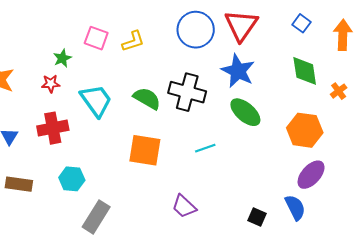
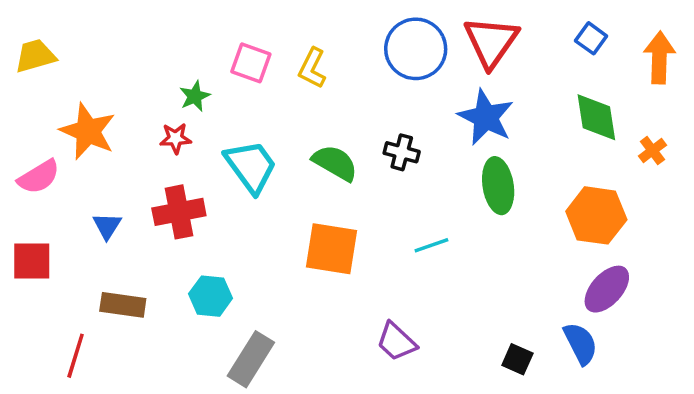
yellow L-shape: (133, 41) -> (312, 68), turned 135
black cross: (187, 92) -> (402, 152), size x0.6
green ellipse: (245, 112) -> (498, 186), turned 40

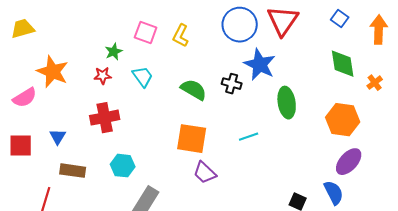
blue star: (486, 117) -> (260, 65), moved
cyan trapezoid: (251, 166) -> (143, 77), moved, size x0.7
blue triangle: (107, 226) -> (58, 137), moved
purple trapezoid: (396, 342) -> (205, 173), moved

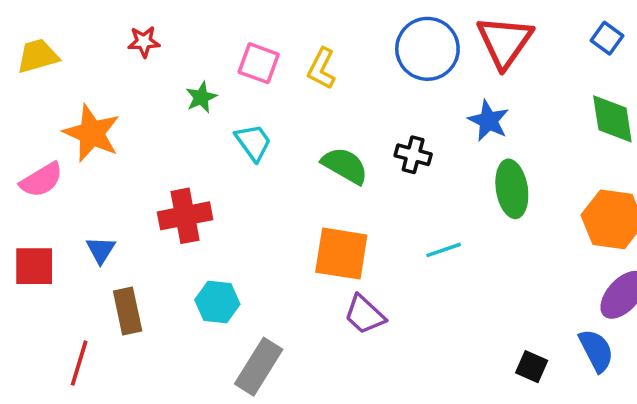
blue star: (260, 65) -> (489, 121), moved, size x0.7
red star: (103, 76) -> (144, 42), moved
brown rectangle: (73, 171) -> (128, 311), turned 70

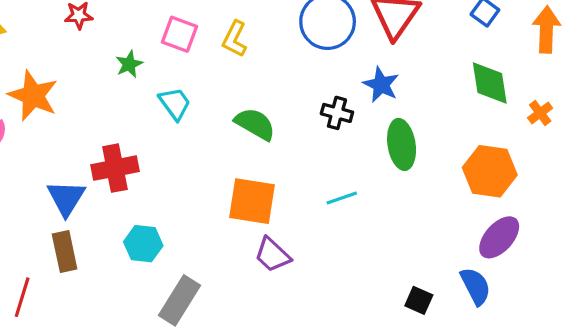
black cross: (413, 155) -> (337, 113), moved
blue triangle: (101, 250) -> (66, 198), moved, size x1.5

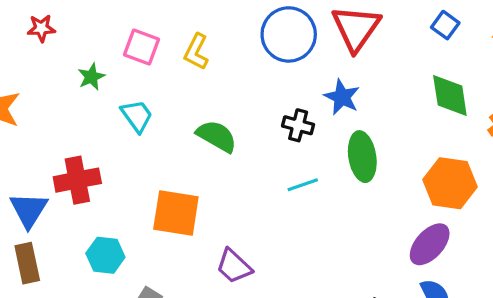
cyan line: (342, 198) -> (303, 185), moved
orange square: (252, 201) -> (176, 213), moved
purple ellipse: (499, 237) -> (430, 244), moved

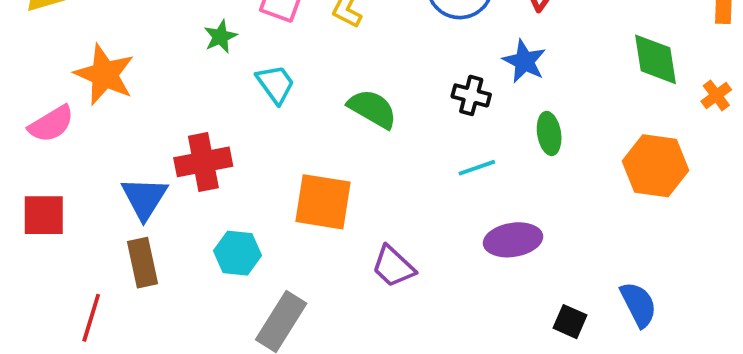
green ellipse: (362, 157) -> (549, 133), size x0.7
purple ellipse: (430, 244) -> (513, 240), moved, turned 39

